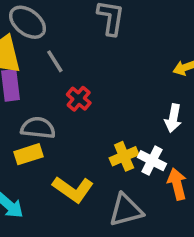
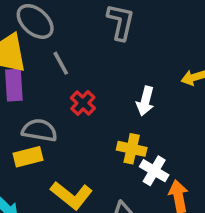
white arrow: (173, 118) -> (145, 101), moved
yellow cross: (124, 156) -> (132, 149), moved, turned 32

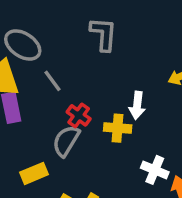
gray semicircle: (39, 130) -> (66, 141), moved, turned -60
yellow cross: (132, 149) -> (118, 128), moved

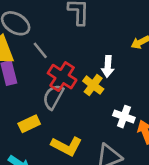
red cross: (79, 115) -> (62, 77), size x1.5
yellow cross: (118, 128) -> (93, 85), turned 35

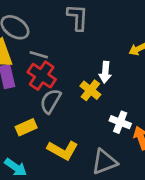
gray line: (40, 50) -> (39, 55), turned -36
red cross: (62, 77) -> (42, 76), moved

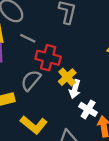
white arrow: (105, 72) -> (75, 89), moved
red cross: (42, 76) -> (48, 58), moved, turned -30

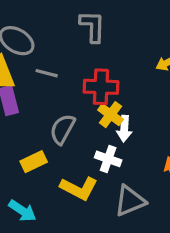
red cross: (48, 58) -> (101, 87), moved
white cross: (88, 109) -> (108, 159), moved

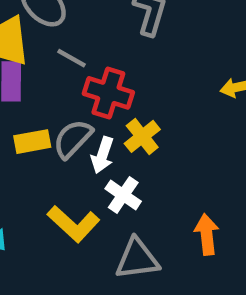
red cross: (101, 87) -> (108, 93), moved
white arrow: (124, 129) -> (102, 155), moved
yellow rectangle: (34, 162) -> (32, 142), moved

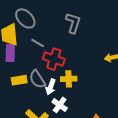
yellow cross: (142, 136) -> (69, 79), turned 35
gray semicircle: (73, 139) -> (37, 79), turned -78

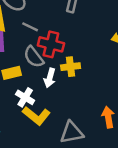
gray semicircle: (37, 79) -> (34, 57), moved
white cross: (60, 105) -> (25, 97), moved

